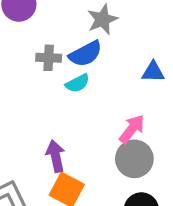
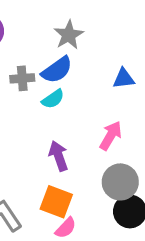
purple arrow: (56, 156) -> (59, 156), moved
gray circle: (134, 159) -> (120, 182), moved

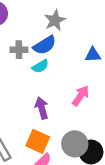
gray circle: (120, 182) -> (75, 144), moved

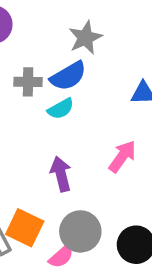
orange square: (38, 141) -> (25, 228), moved
gray circle: (75, 144) -> (80, 231), moved

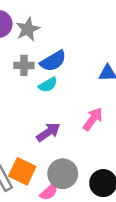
gray star: (85, 38) -> (28, 29), moved
purple arrow: (61, 174) -> (48, 132), turned 70

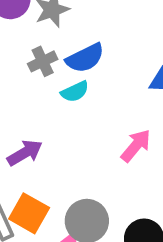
gray cross: (24, 65) -> (43, 61), turned -30
purple arrow: (48, 132) -> (25, 153), moved

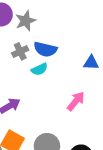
blue semicircle: (85, 58) -> (45, 49), turned 40

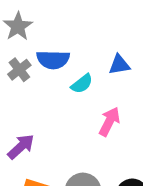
cyan semicircle: (39, 69) -> (82, 84), moved

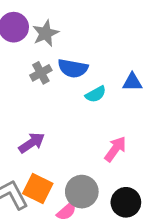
pink arrow: (109, 122) -> (115, 149), moved

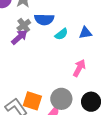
blue triangle: (132, 82) -> (85, 33), moved
purple arrow: (32, 143) -> (19, 37), moved

